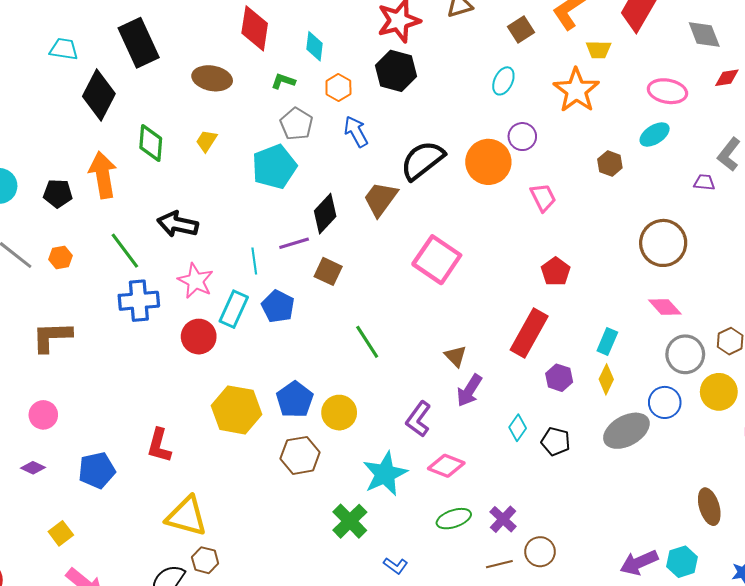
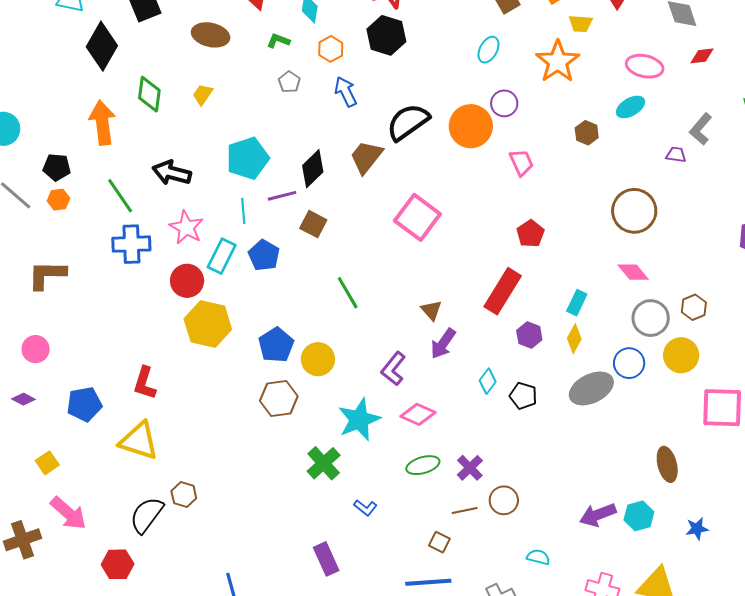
gray pentagon: (297, 124) -> (289, 82), size x0.7
cyan pentagon: (274, 167) -> (248, 158), moved
black pentagon: (58, 193) -> (57, 167), moved
yellow hexagon: (237, 410) -> (208, 324), moved
yellow triangle: (187, 516) -> (139, 441), moved

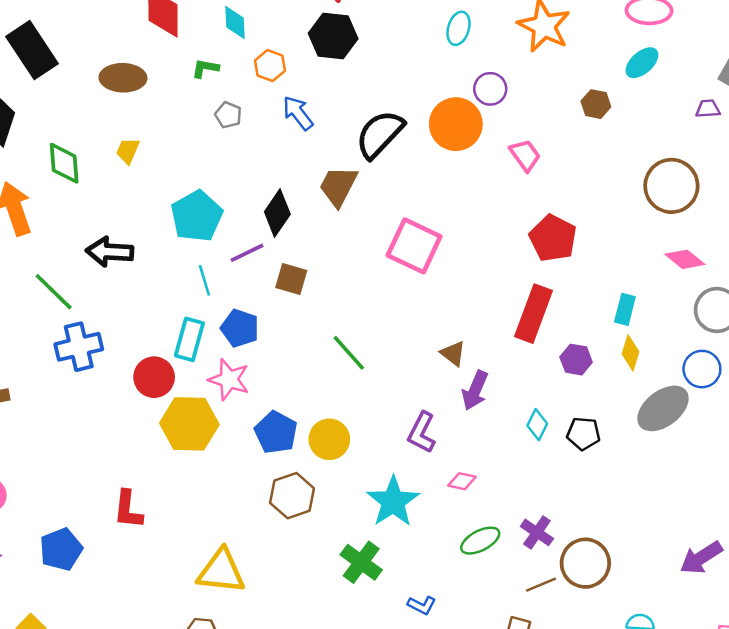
pink star: (186, 227) -> (229, 379), moved
red pentagon: (530, 234) -> (553, 238), size x1.4
pink diamond: (418, 414) -> (462, 481), size x0.7
yellow triangle: (139, 441) -> (221, 571), moved
brown circle: (504, 500) -> (585, 563), size x1.4

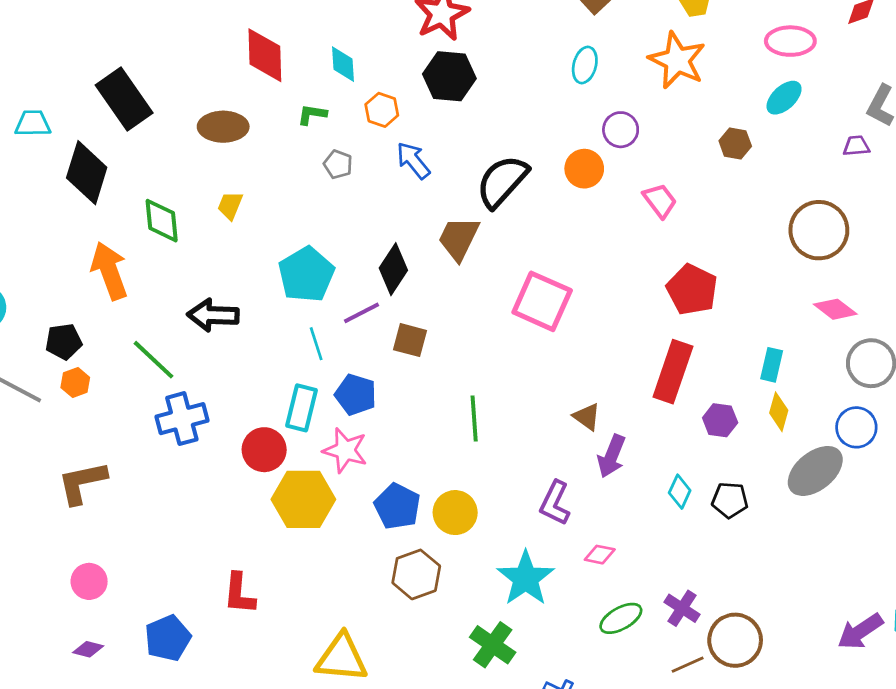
orange circle: (456, 124) -> (584, 169), size x0.7
green line: (349, 353) -> (474, 419), turned 39

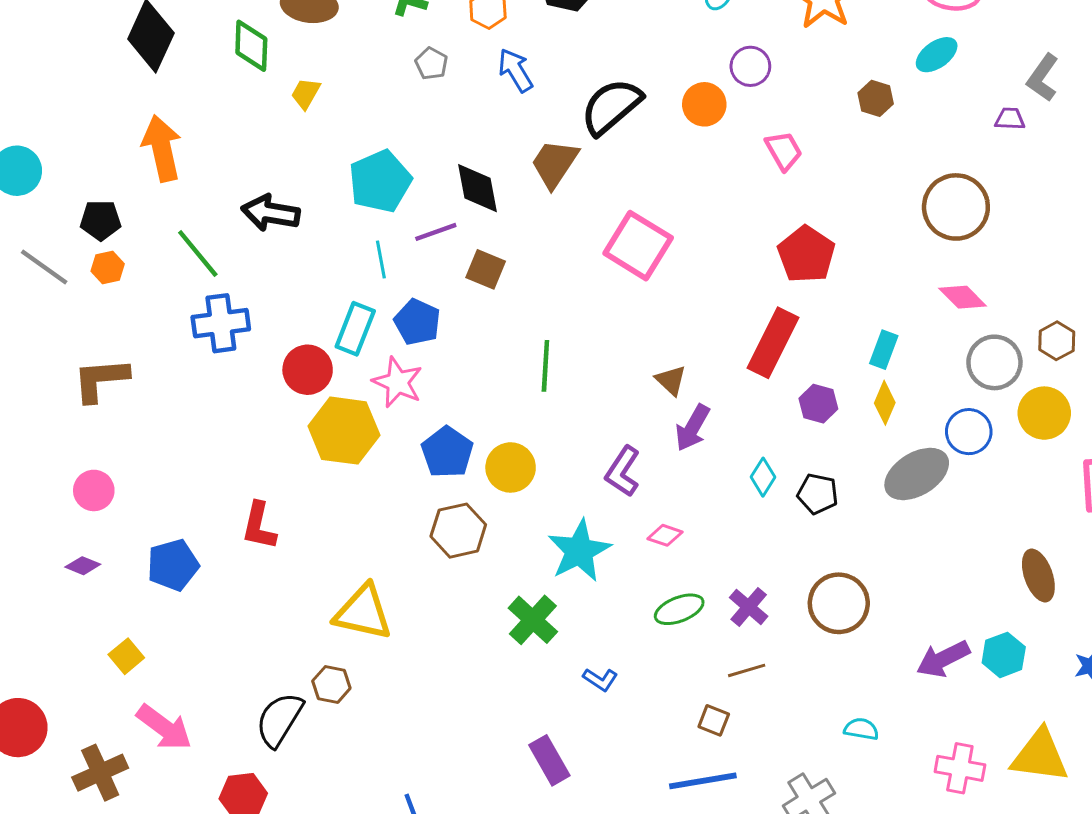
green diamond: (162, 221) -> (251, 46), moved
black diamond: (393, 269) -> (478, 188), turned -51
brown circle: (735, 640) -> (839, 603), moved

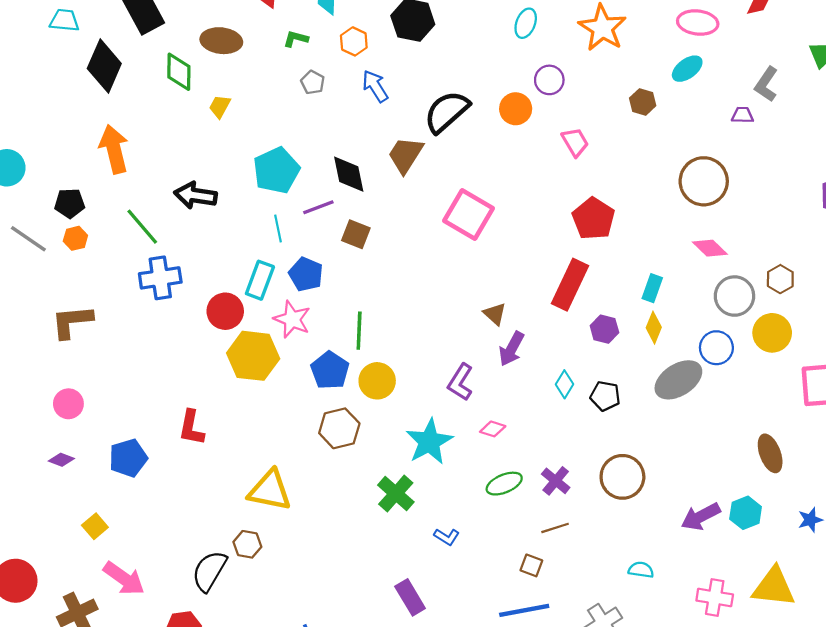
green line: (545, 366) -> (359, 331), moved

